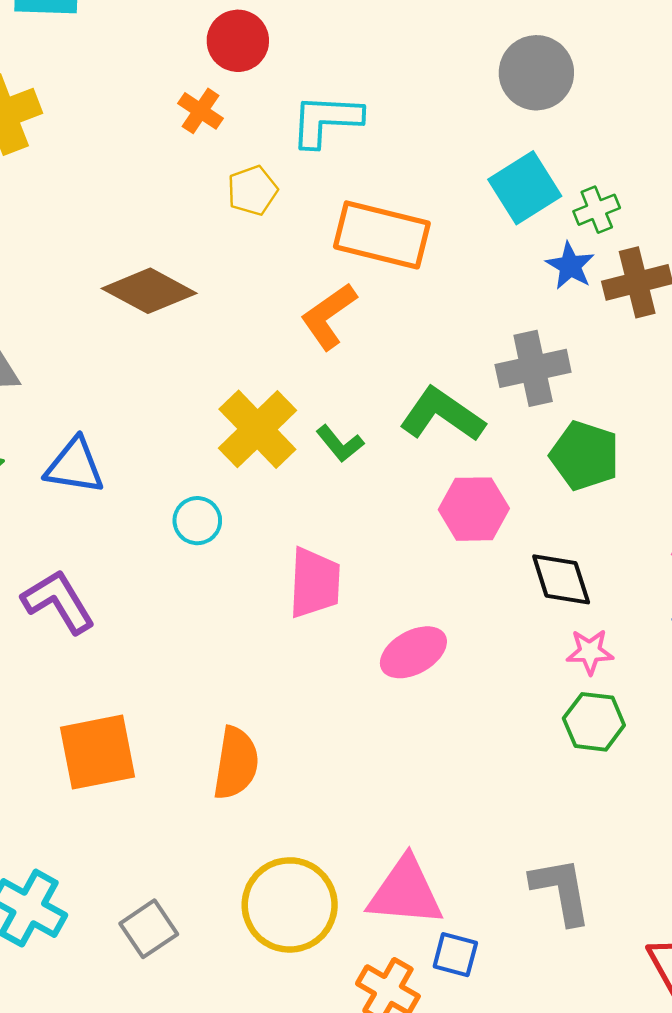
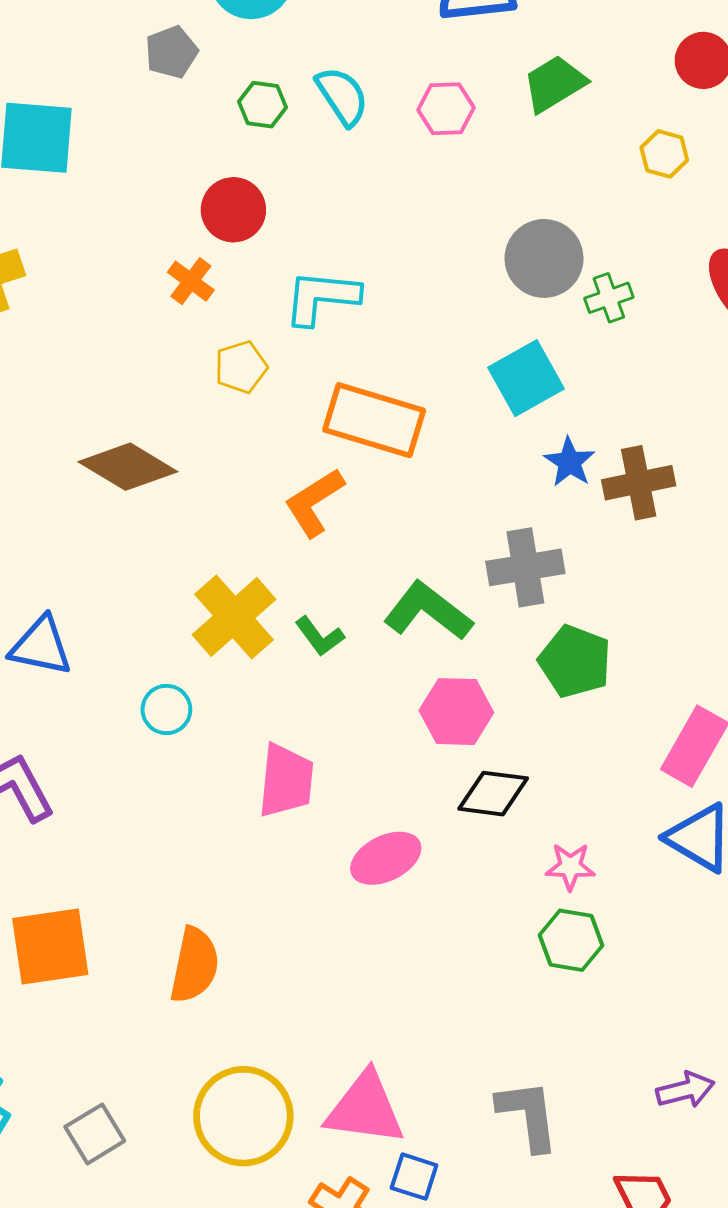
green cross: (597, 210) -> (609, 298), moved
black diamond: (561, 579) -> (493, 794), moved, turned -68

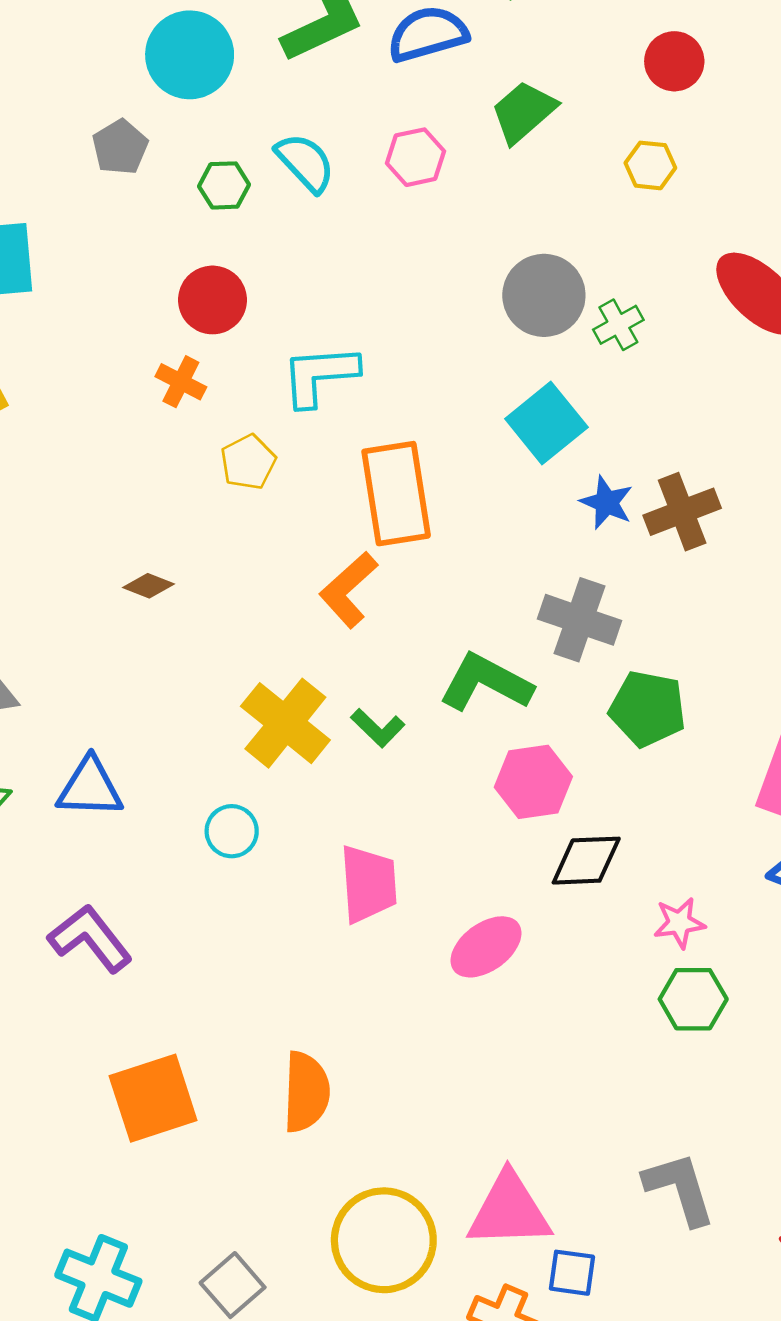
orange rectangle: (374, 420) -> (396, 494), turned 74
brown diamond: (128, 467) -> (148, 586), size x0.5
gray cross: (525, 567) -> (579, 620), turned 38

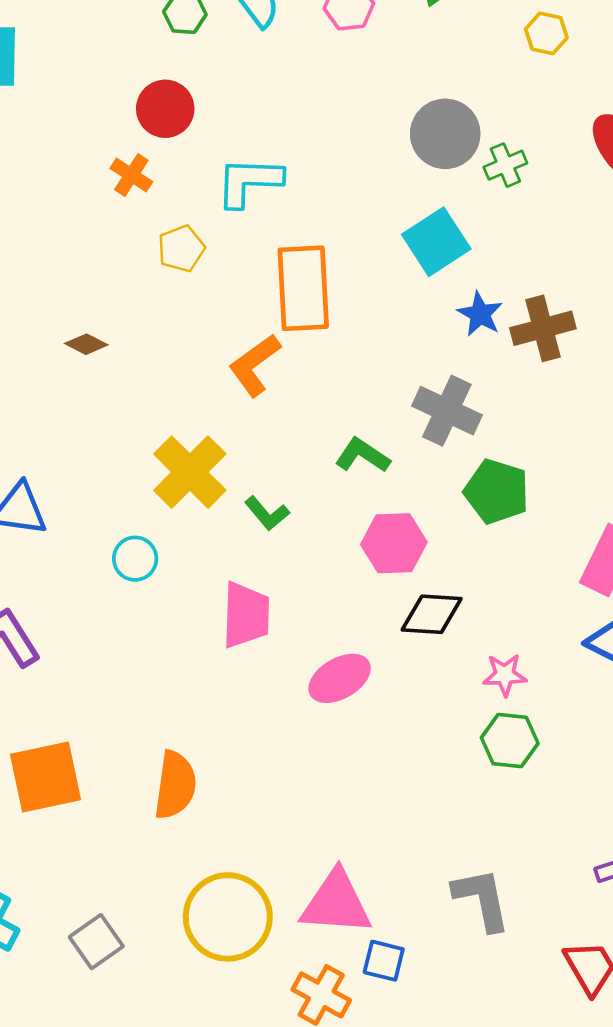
green L-shape: (486, 683) -> (362, 455), size x0.7
green L-shape: (378, 728) -> (267, 513), moved

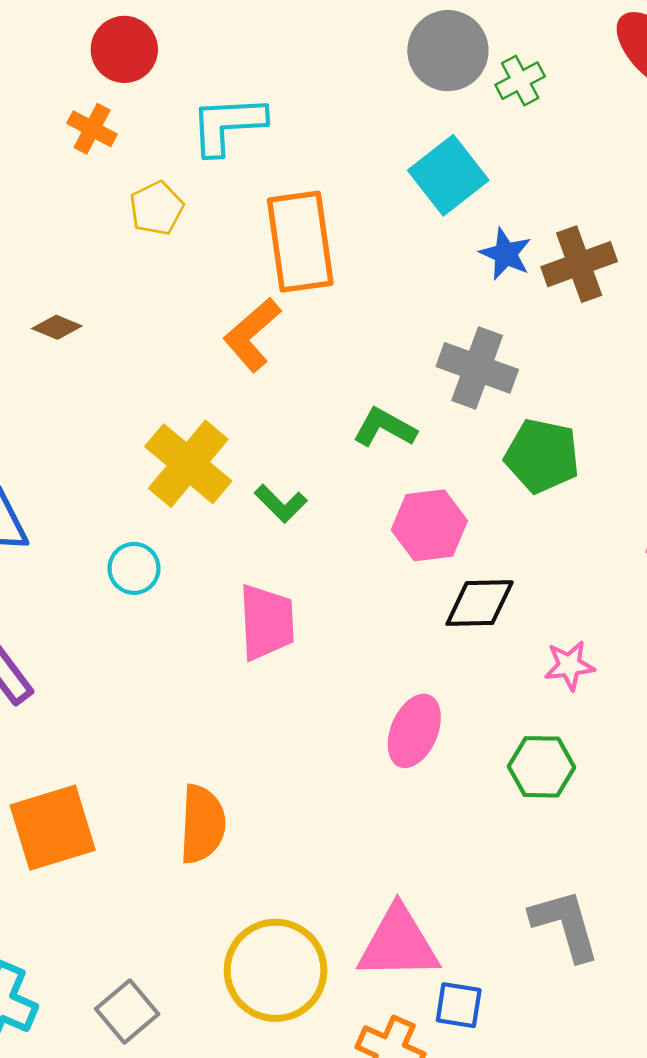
pink ellipse: (340, 678) -> (414, 731), moved, turned -32
green hexagon: (510, 741) -> (541, 767), moved

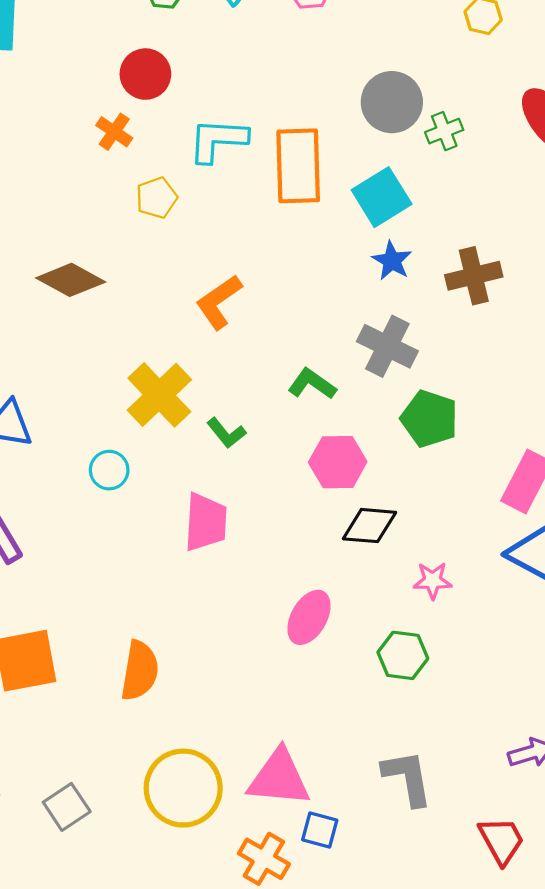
orange rectangle: (300, 242) -> (298, 166), moved
blue star: (506, 254) -> (392, 261), moved
brown diamond: (57, 327) -> (71, 280), size x1.8

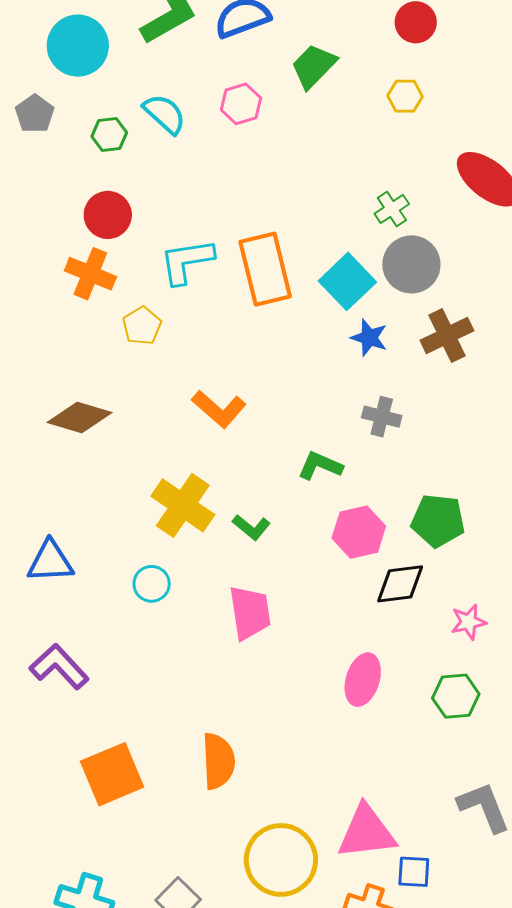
gray circle: (392, 102) -> (411, 264), moved
orange cross: (114, 132) -> (90, 274), size x1.4
orange L-shape: (219, 302) -> (219, 409), turned -92
gray cross: (387, 346) -> (382, 417), size x0.7
green pentagon: (429, 419) -> (438, 521), moved

